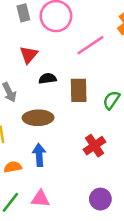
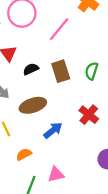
blue arrow: (39, 155) -> (53, 130), moved, turned 72

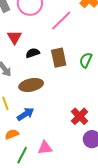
red cross: (89, 115) -> (80, 116), moved
blue arrow: (53, 130) -> (25, 114), moved
orange semicircle: (24, 154) -> (12, 134), moved

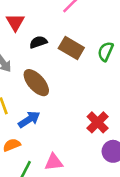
brown rectangle: (59, 58) -> (71, 48), turned -48
brown ellipse: (31, 85) -> (36, 83), turned 60

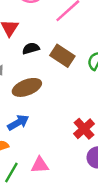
brown ellipse: (36, 83) -> (27, 87), turned -72

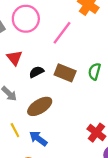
blue arrow: (18, 123) -> (38, 138), turned -102

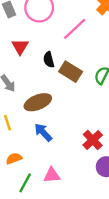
black semicircle: (36, 72) -> (49, 60), moved, turned -88
blue arrow: (38, 138) -> (43, 132), moved

